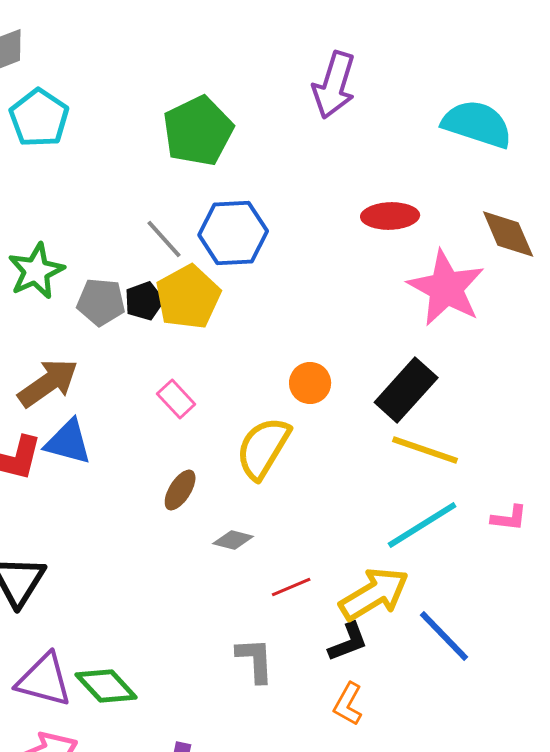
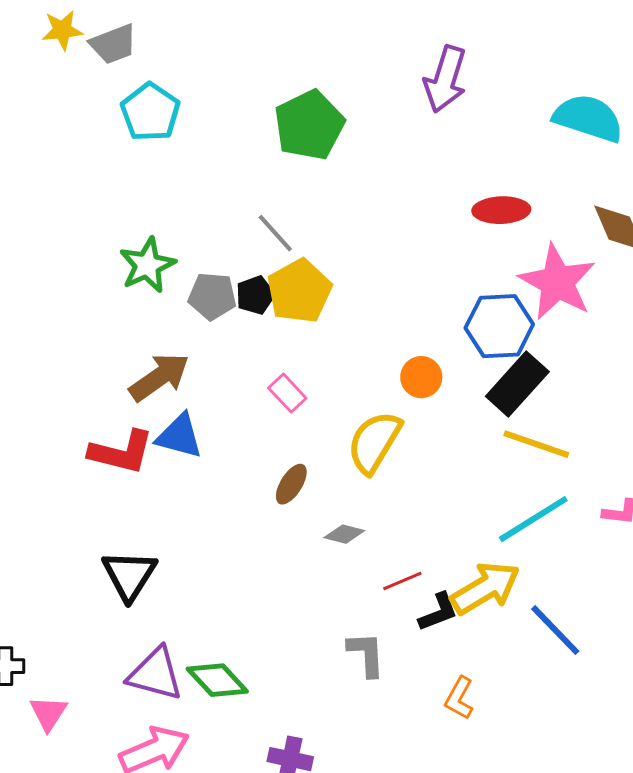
blue hexagon: (233, 233) -> (499, 326), moved
black L-shape: (348, 642) -> (438, 612), moved

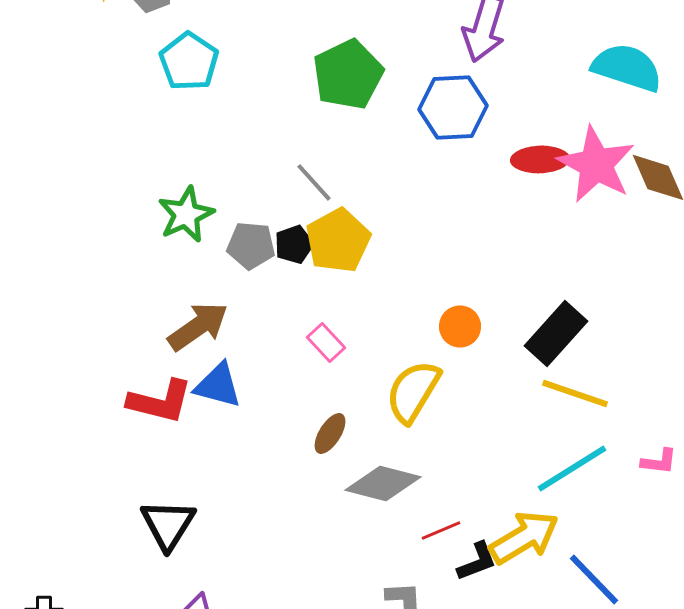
pink star: (557, 282) -> (596, 164), moved
blue hexagon: (499, 326) -> (453, 107), moved
gray diamond: (344, 534) -> (383, 483), size x1.8

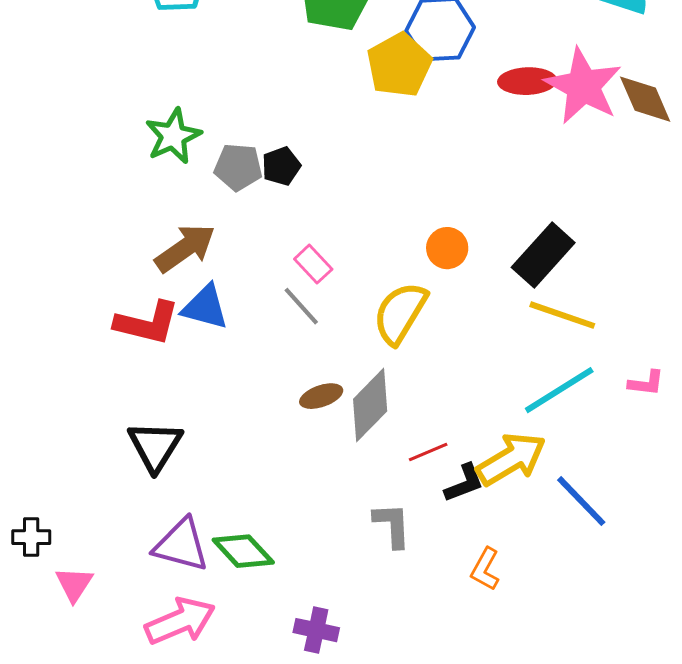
gray line: (314, 182) -> (301, 306), moved
yellow pentagon: (338, 240) -> (399, 65), moved
brown ellipse: (330, 433) -> (321, 396), moved, turned 39
gray diamond: (383, 483) -> (370, 405), turned -60

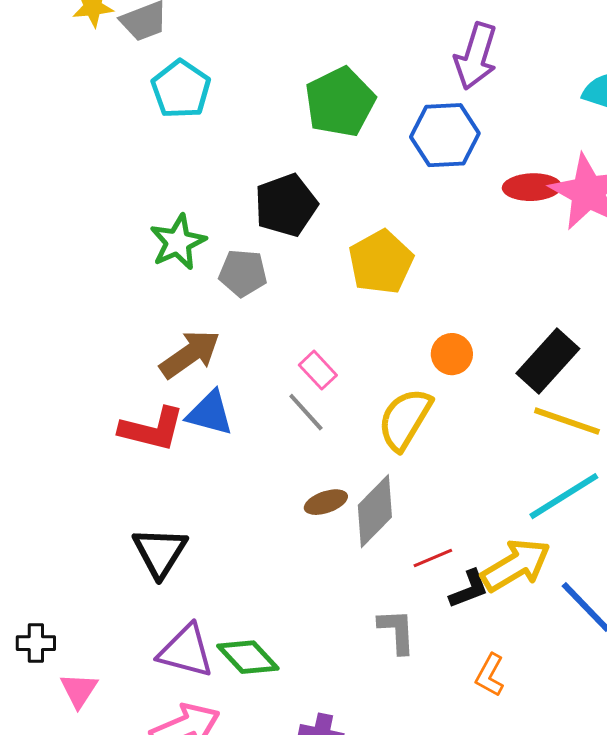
yellow pentagon: (399, 65) -> (381, 262), moved
black pentagon: (281, 166) -> (286, 205), moved, size x1.6

